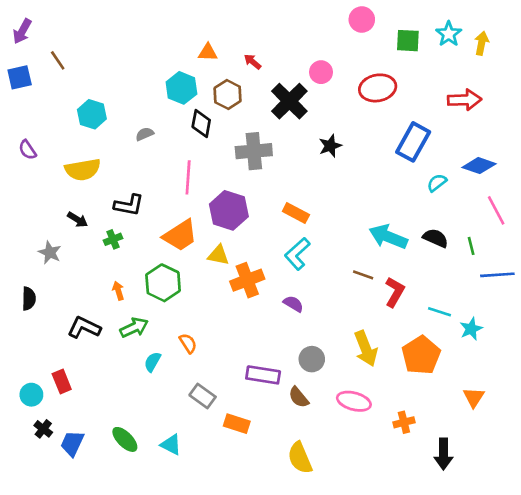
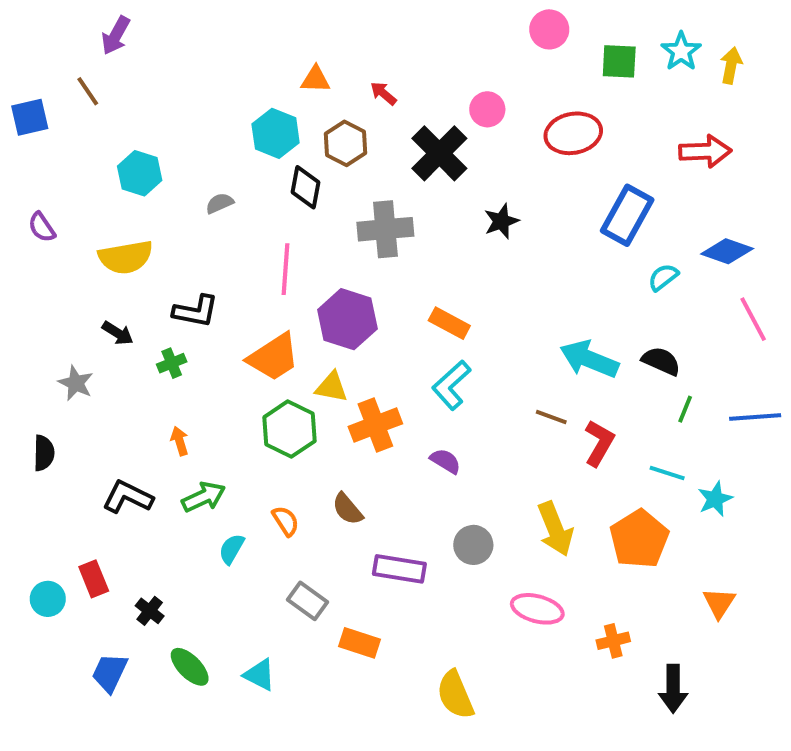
purple arrow: (22, 31) -> (116, 35), moved
green line: (471, 246) -> (685, 409), moved, turned 36
green hexagon: (163, 283) -> (290, 429), moved
brown semicircle: (299, 397) -> (347, 509), moved
black cross: (43, 429) -> (150, 611), moved

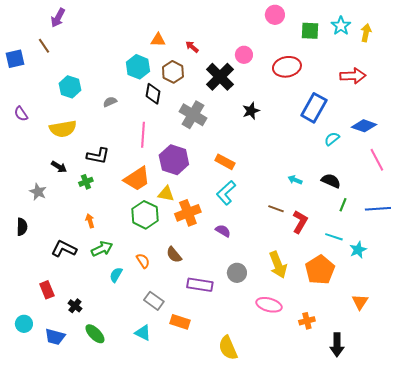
gray cross: (385, 229) -> (193, 115), turned 36
cyan arrow: (589, 359) -> (295, 180), size x0.5
cyan circle: (48, 599) -> (24, 324), moved
blue trapezoid: (110, 673) -> (55, 337), turned -100
cyan triangle: (260, 675) -> (143, 333), moved

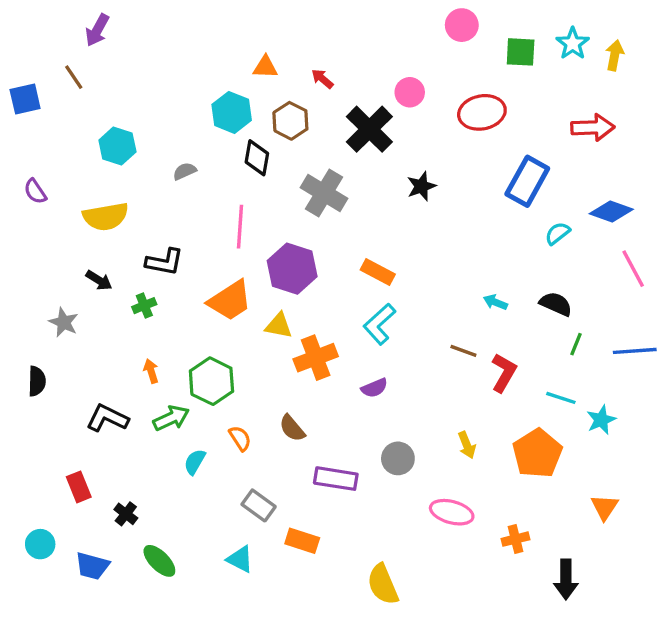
green hexagon: (145, 215) -> (211, 381), moved
purple semicircle: (223, 231) -> (374, 388), turned 126
yellow arrow: (278, 265) -> (467, 445), size x0.6

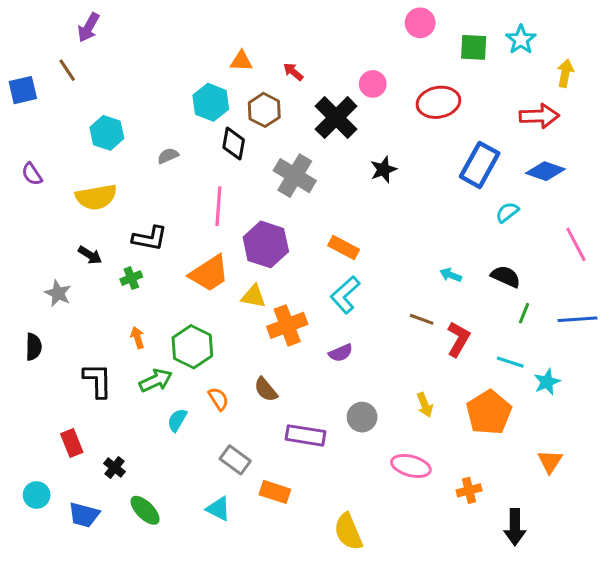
yellow arrow: (615, 55) -> (565, 73), moved
blue diamond: (611, 212) -> (545, 171), moved
black L-shape: (107, 418) -> (98, 380), turned 63

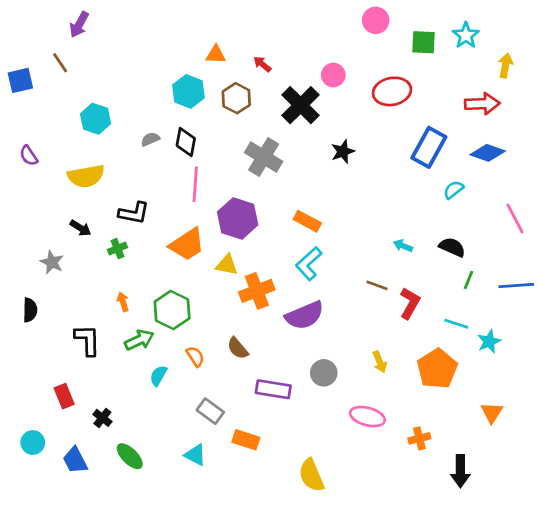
black diamond: (234, 144) -> (186, 142), moved
purple semicircle: (341, 353) -> (305, 315), size x1.8
blue trapezoid: (84, 515) -> (75, 460), turned 48

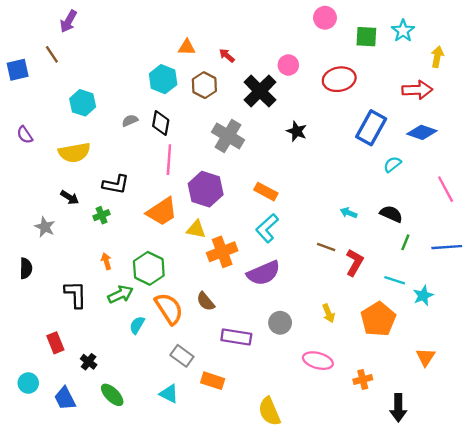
black star: (343, 152) -> (297, 131), turned -30
orange semicircle: (195, 356) -> (169, 309), size x1.8

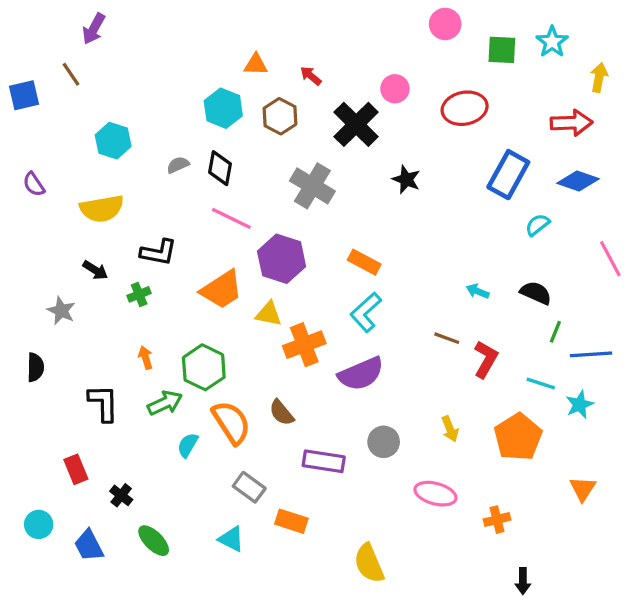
pink line: (169, 160) -> (231, 218), turned -68
blue line: (447, 247) -> (591, 354), moved
black arrow: (398, 408) -> (523, 581), moved, size x0.7

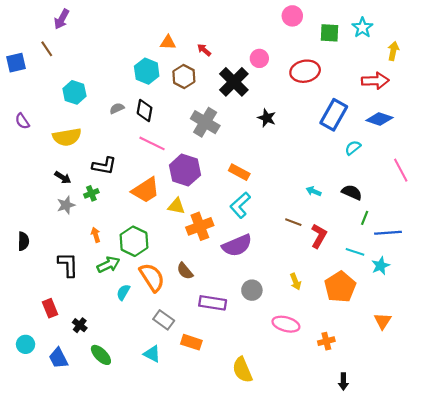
gray star: (61, 311) -> (66, 205), moved, turned 30

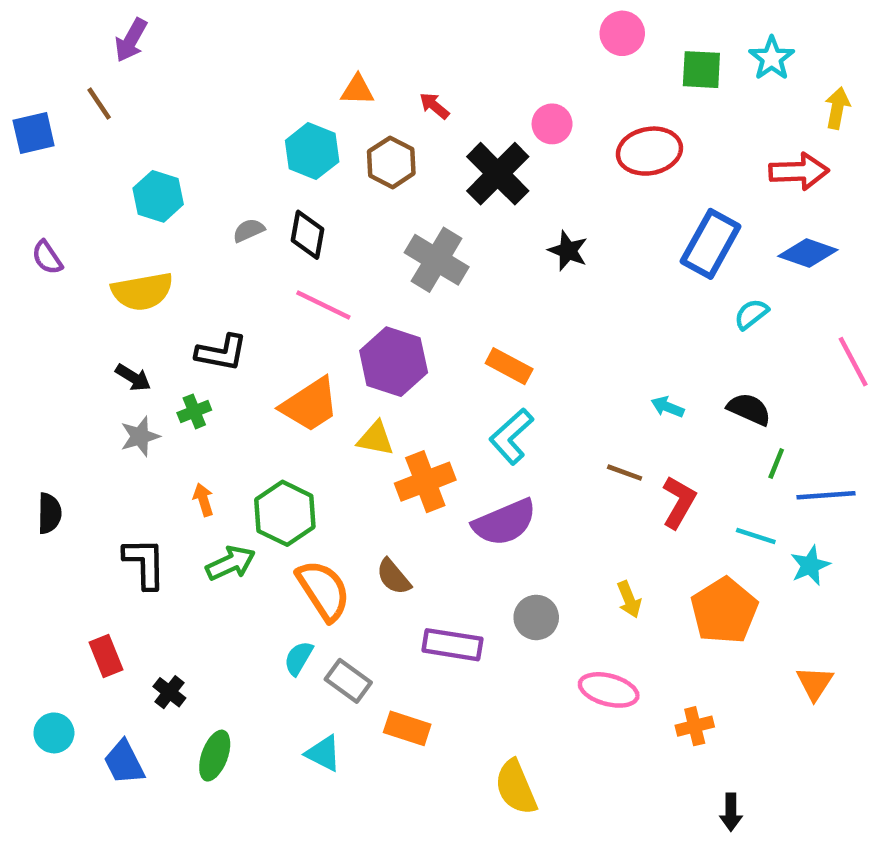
cyan semicircle: (123, 292) -> (298, 658), moved
green ellipse: (101, 355) -> (215, 756), turned 65

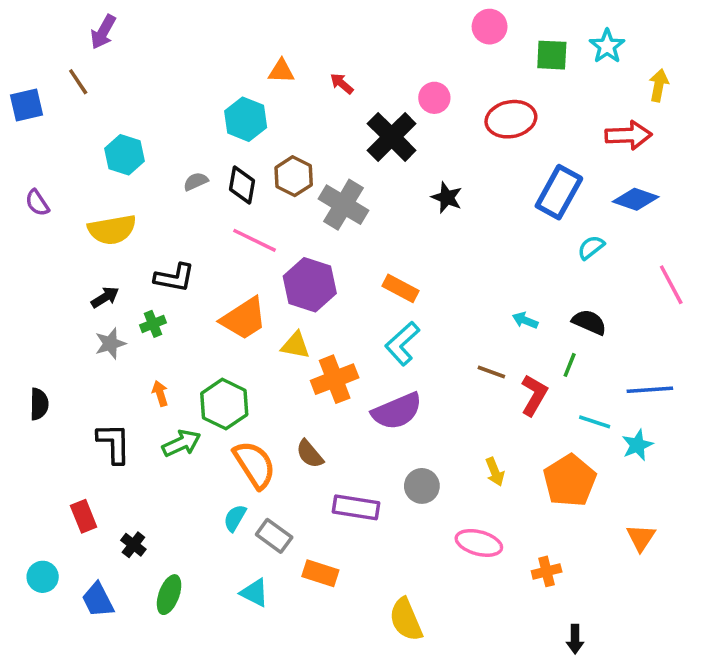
brown hexagon: (391, 162) -> (294, 176), moved
black arrow: (133, 377) -> (105, 297), turned -64
green line: (776, 464) -> (570, 365), moved

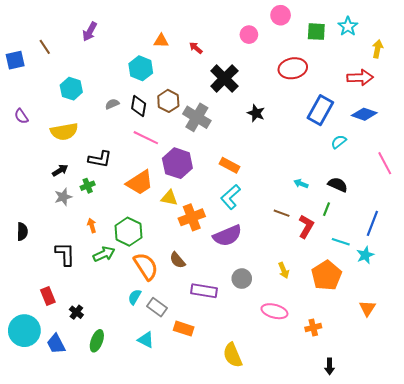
purple arrow: (103, 32) -> (90, 32), moved
pink circle: (434, 98) -> (249, 35), moved
blue line: (650, 390) -> (372, 223), turned -65
cyan circle: (43, 577) -> (24, 331), size x1.8

